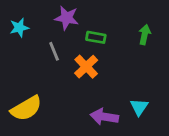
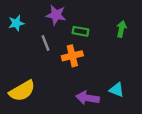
orange cross: (86, 67) -> (72, 56), turned 30
cyan triangle: (139, 107) -> (117, 90), turned -42

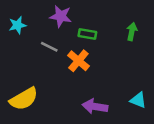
gray line: (45, 43) -> (49, 47), turned -42
orange cross: (72, 56) -> (78, 61), turned -36
cyan triangle: (117, 90) -> (138, 100), moved

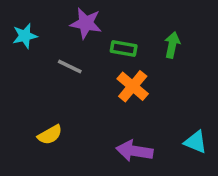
green arrow: (132, 32) -> (172, 45), moved
orange cross: (78, 61) -> (133, 86), moved
yellow semicircle: (24, 99) -> (50, 135), moved, size x0.6

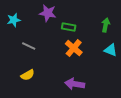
green arrow: (172, 45) -> (106, 25), moved
gray line: (70, 66) -> (29, 46), moved
cyan triangle: (196, 142) -> (111, 50), moved

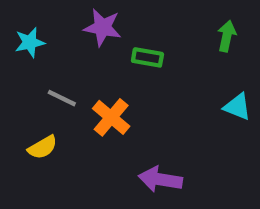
green arrow: (106, 25) -> (227, 36), moved
orange cross: (74, 48) -> (111, 117), moved
yellow semicircle: (28, 75) -> (43, 147), moved

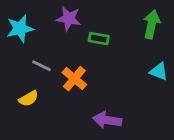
green arrow: (227, 36) -> (152, 24), size x1.4
cyan star: (30, 42) -> (20, 29), size x1.4

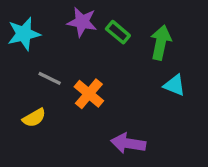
green arrow: (152, 24) -> (161, 42), moved
green rectangle: (99, 39) -> (118, 32), moved, turned 30
cyan triangle: (159, 71) -> (174, 85), moved

